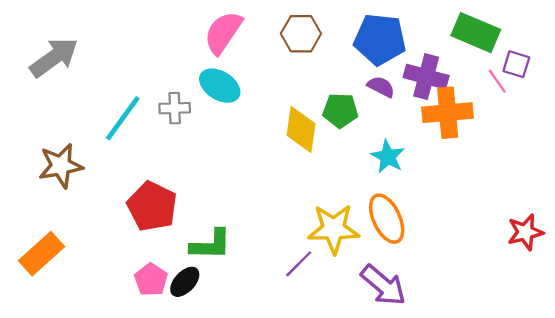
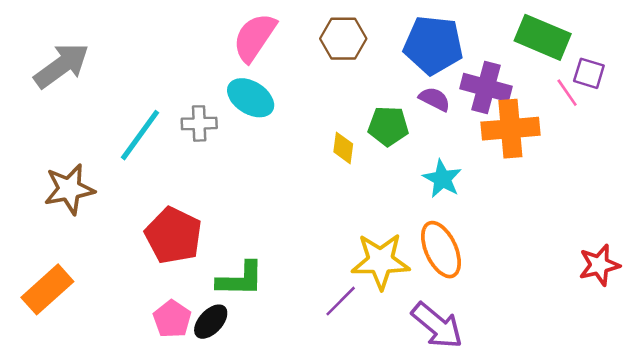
yellow diamond: (301, 130) -> (343, 148), size x0.6

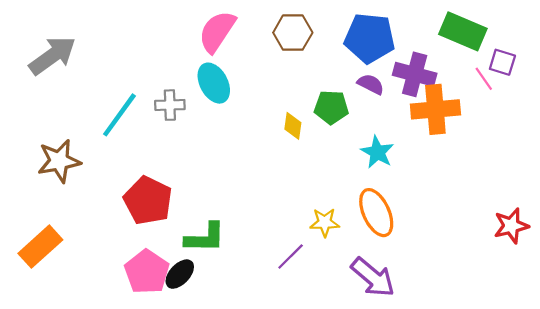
cyan ellipse: (251, 98) -> (214, 83), turned 30
yellow star: (381, 261) -> (325, 222), size x0.6
pink pentagon: (172, 319) -> (147, 272), size x1.4

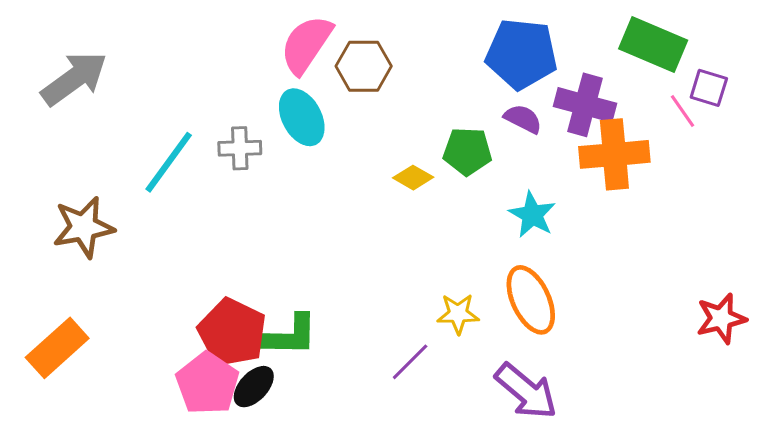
brown hexagon: (293, 33) -> (364, 66), moved
yellow diamond: (293, 126) -> (413, 178), turned -68
red pentagon: (148, 200) -> (232, 332), moved

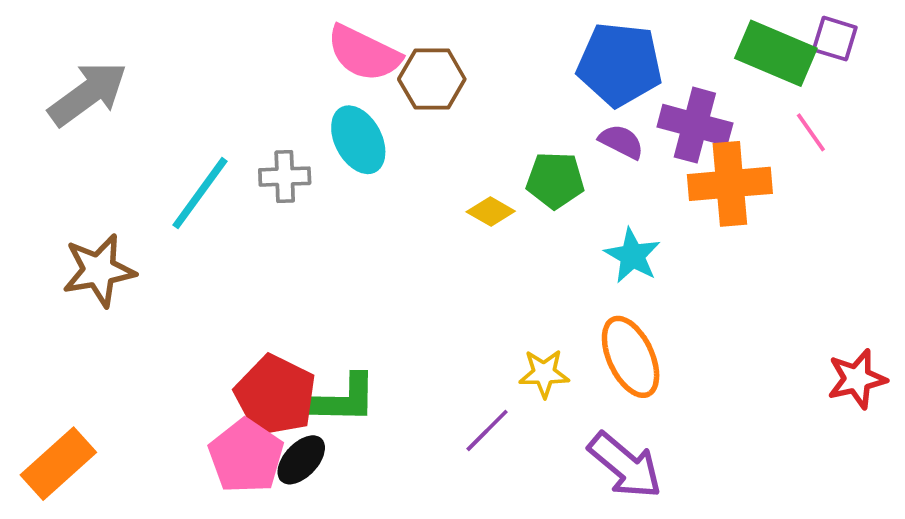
pink semicircle: (306, 45) -> (364, 53), turned -98
purple square: (709, 88) -> (835, 39), moved
orange rectangle: (57, 348) -> (58, 464), moved

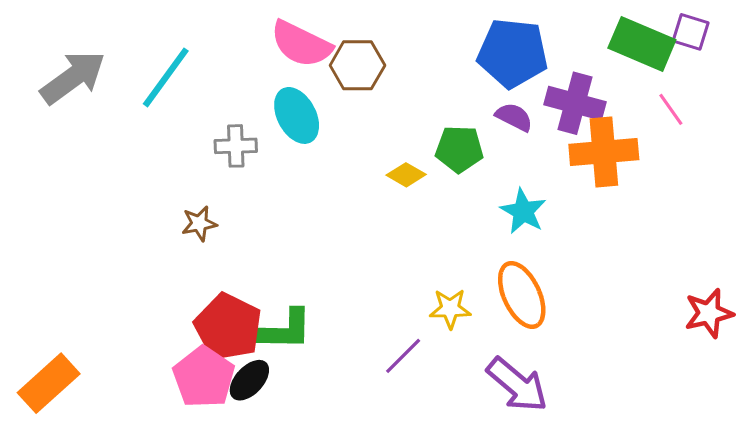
cyan line: (200, 193) -> (166, 77), moved
brown star: (99, 270) -> (199, 223), moved, size x0.6

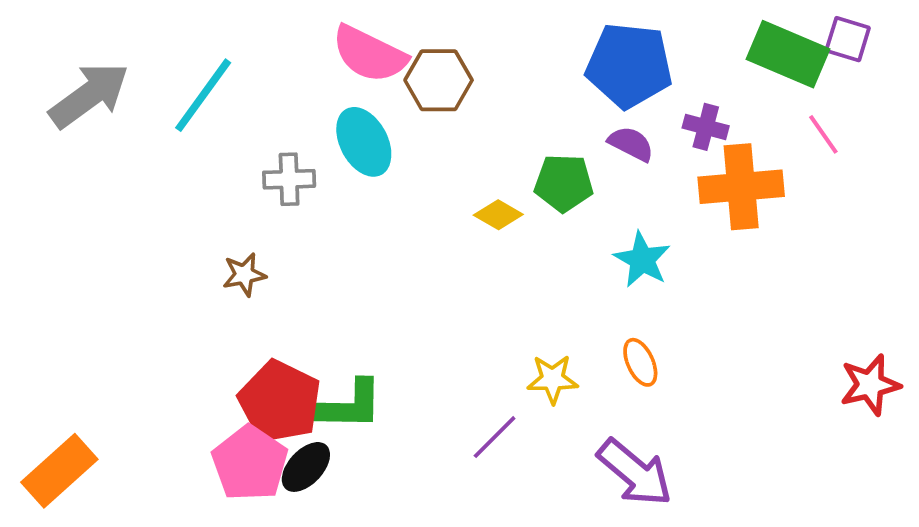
purple cross: (575, 103) -> (706, 127), size x0.6
orange ellipse: (522, 295) -> (640, 362), size x0.6

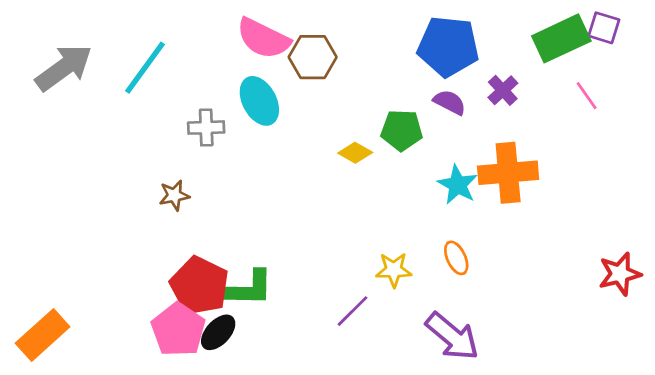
green rectangle: (788, 54) -> (561, 38), turned -48
purple cross: (706, 127) -> (503, 90), turned 32
orange cross: (741, 187) -> (508, 173), moved

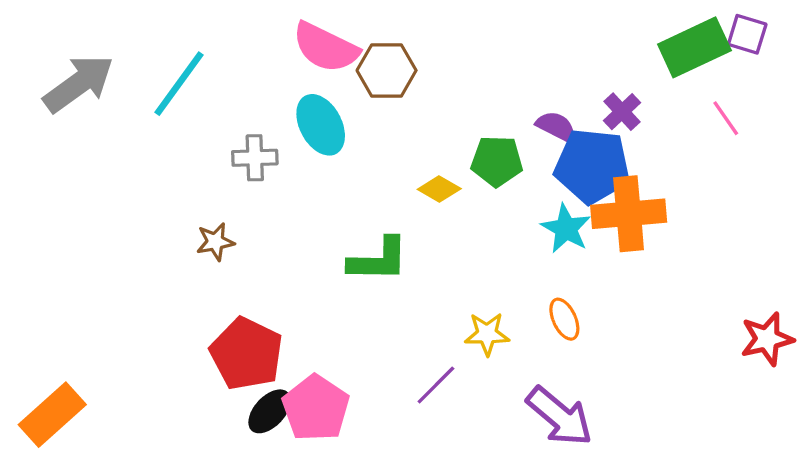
blue pentagon: (448, 46) -> (592, 166), moved
green L-shape: (249, 288) -> (378, 260), moved
pink pentagon: (178, 330) -> (316, 408), moved

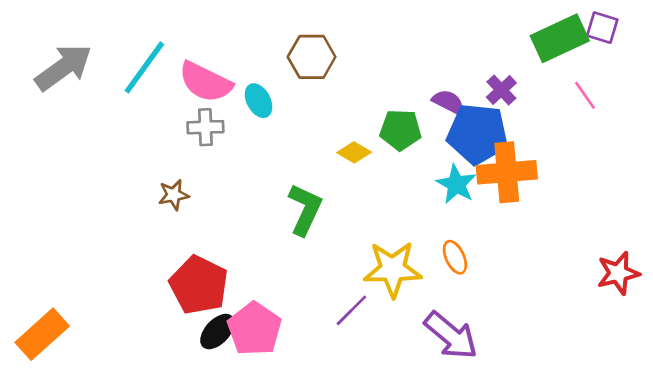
pink semicircle: (326, 47) -> (205, 82), moved
cyan ellipse: (321, 125) -> (259, 101), size x0.7
green L-shape: (378, 260) -> (305, 209), turned -66
yellow star: (487, 334) -> (393, 269), size x1.6

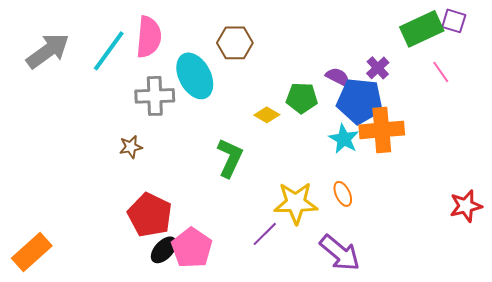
pink semicircle: (205, 82) -> (149, 37), moved, turned -111
cyan ellipse: (259, 101) -> (195, 76), size x1.8
gray cross: (205, 127) -> (155, 96), size x1.4

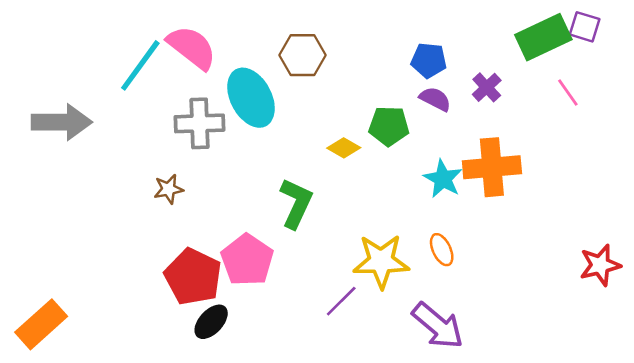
pink semicircle: (149, 37) -> (192, 47), turned -57
gray arrow: (48, 51) -> (62, 122), moved, turned 36
blue pentagon: (360, 101) -> (429, 60), moved, size x0.6
pink pentagon: (192, 248) -> (247, 260), moved

